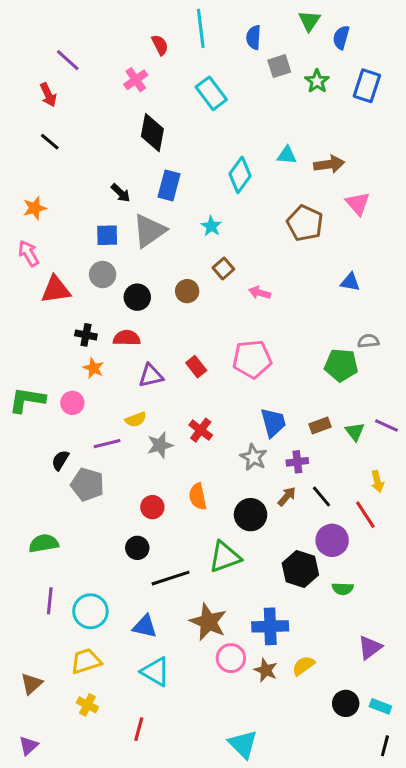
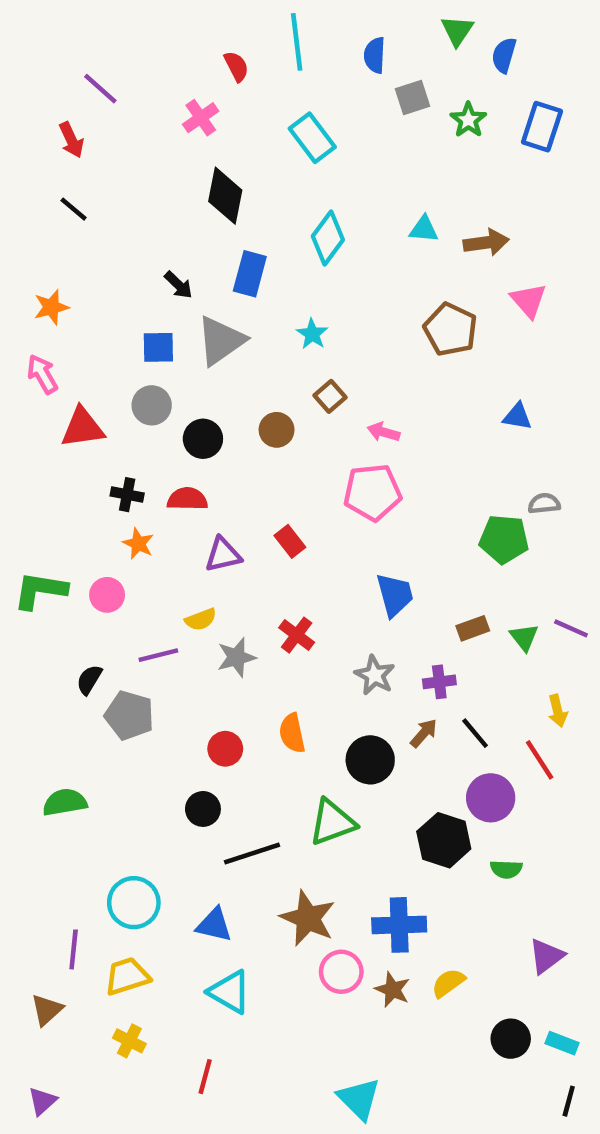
cyan diamond: (240, 175) -> (328, 238), moved
pink pentagon: (252, 359) -> (372, 492), moved
blue trapezoid: (273, 423) -> (395, 595), moved
purple line: (50, 601) -> (74, 949), moved

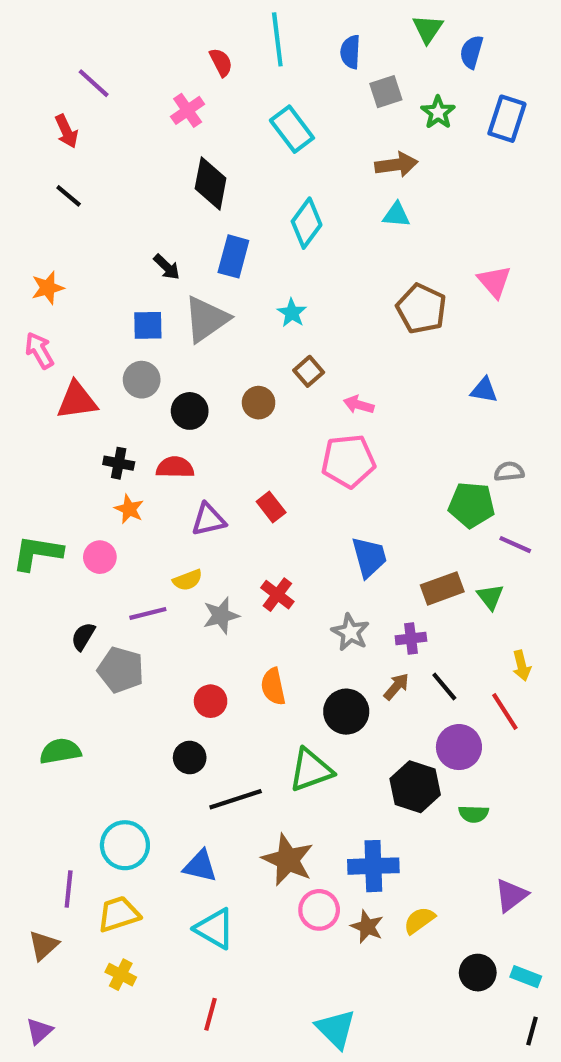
brown arrow: (486, 243) -> (396, 165), moved
brown rectangle: (473, 628) -> (442, 588), size x1.4
purple line: (571, 628) -> (515, 545), moved
red line: (205, 1077) -> (211, 1014), moved

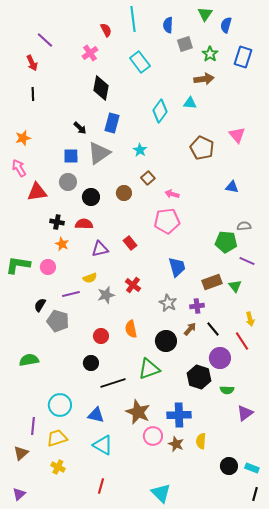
brown arrow: (396, 165) -> (204, 79), moved
black line: (69, 196) -> (33, 94), turned 48
cyan diamond: (307, 223) -> (160, 111), moved
purple triangle: (511, 895) -> (245, 413), moved
yellow semicircle: (419, 920) -> (201, 441), turned -49

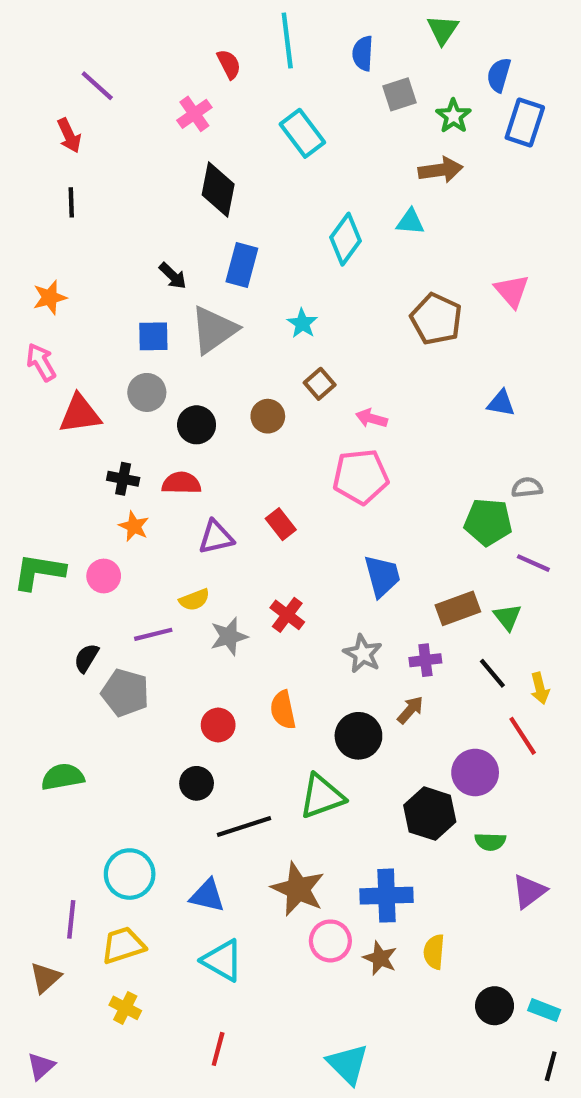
blue semicircle: (226, 25) -> (499, 75), moved
black line: (213, 329) -> (492, 673), moved

